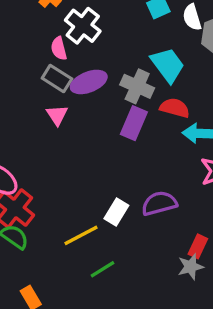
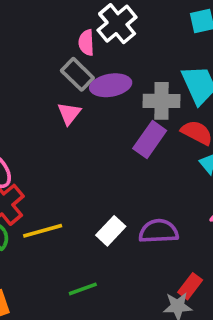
gray cross: (137, 86) -> (161, 101), turned -36
yellow line: (81, 235) -> (43, 231), moved

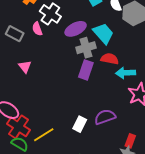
gray rectangle: (77, 74) -> (15, 34), moved
purple ellipse: (111, 85) -> (76, 29), moved
pink triangle: (69, 113) -> (25, 67), moved

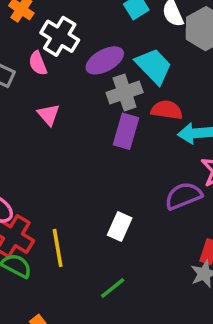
pink triangle: (25, 67) -> (49, 115), moved
purple semicircle: (105, 117) -> (183, 196), moved
yellow line: (44, 135) -> (58, 248), turned -65

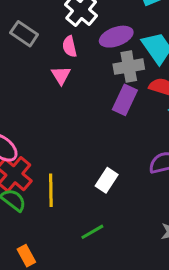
pink semicircle: (38, 63) -> (70, 46), moved

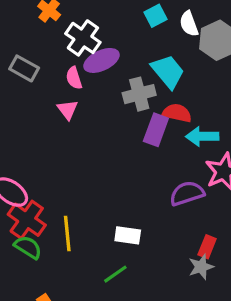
purple ellipse: (116, 37) -> (102, 60), moved
purple rectangle: (125, 100) -> (156, 130), moved
white rectangle: (107, 180) -> (128, 235), moved, turned 70

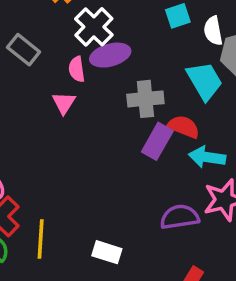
cyan trapezoid: (168, 72) -> (205, 81), moved

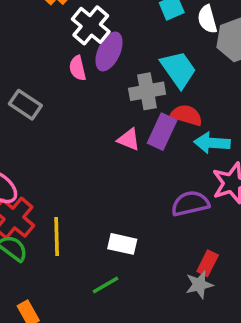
gray rectangle: (24, 50) -> (25, 105), moved
purple ellipse: (110, 55) -> (109, 51), turned -45
cyan trapezoid: (205, 81) -> (178, 69), moved
pink triangle: (64, 103) -> (129, 139), moved, turned -35

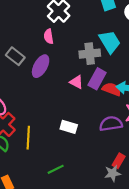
purple ellipse: (109, 51) -> (41, 66), moved
red semicircle: (187, 115) -> (112, 89), moved
white rectangle: (122, 244) -> (69, 127), moved

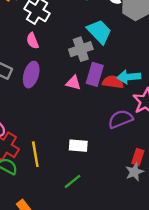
white rectangle: (69, 127) -> (78, 146), moved

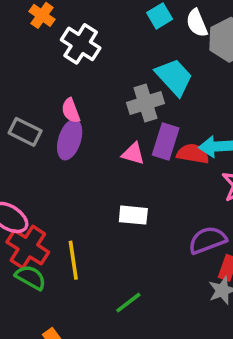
pink semicircle: (33, 41) -> (71, 111), moved
purple semicircle: (120, 119) -> (208, 240), moved
white rectangle: (78, 146) -> (133, 215), moved

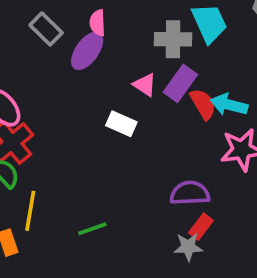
red semicircle: (193, 154) -> (203, 104), turned 32
white rectangle: (133, 215) -> (121, 124), moved
yellow line: (73, 260) -> (30, 211), moved

